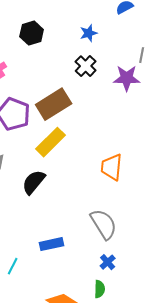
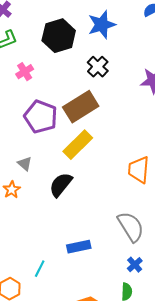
black hexagon: (32, 33) -> (59, 36), size x1.4
blue star: (89, 33) -> (102, 25), moved, size x1.6
black cross: (86, 66) -> (98, 67), moved

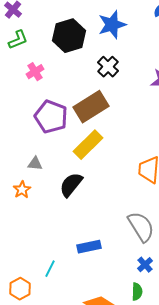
gray triangle: (25, 164) -> (35, 164), turned -35

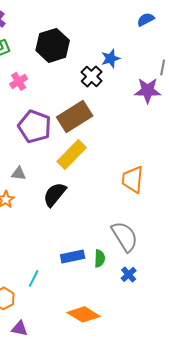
blue star: (112, 25) -> (111, 58), moved, size x0.7
green semicircle: (137, 292) -> (100, 258), moved

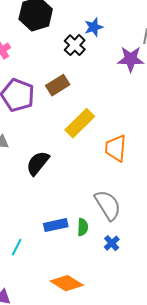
brown rectangle: (75, 116) -> (58, 85), size x0.7
yellow rectangle: (72, 154) -> (80, 123), moved

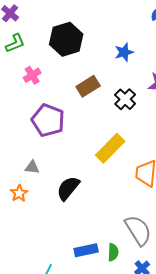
black cross: (75, 45) -> (125, 99), moved
brown rectangle: (58, 85) -> (88, 86), moved

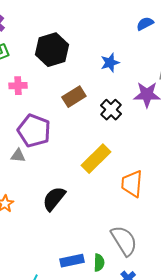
pink cross: (32, 75) -> (18, 86), turned 30
gray triangle: (32, 167) -> (18, 156), moved

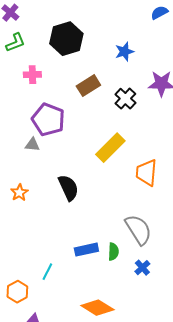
black semicircle: (54, 199) -> (68, 188), turned 116

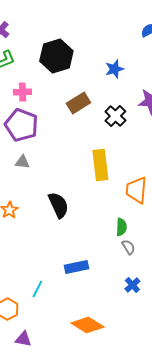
purple pentagon: (48, 120) -> (21, 125), moved
yellow rectangle: (110, 148) -> (100, 165), turned -52
gray semicircle: (138, 230) -> (128, 247), size x0.5
green semicircle: (113, 252) -> (121, 227), moved

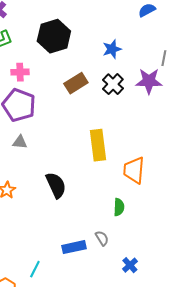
black cross: (115, 116) -> (113, 84), moved
gray semicircle: (128, 247) -> (102, 238), moved

